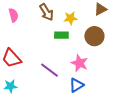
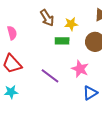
pink semicircle: (13, 15) -> (12, 33), moved
blue triangle: (76, 85) -> (90, 93), moved

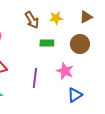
yellow star: (71, 24) -> (56, 18), moved
purple line: (50, 76) -> (35, 78), turned 60

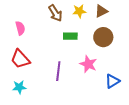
brown triangle: (86, 17) -> (101, 11), moved
blue triangle: (75, 95) -> (112, 81), moved

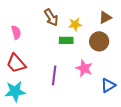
yellow star: (79, 11) -> (75, 24), moved
brown triangle: (101, 11) -> (105, 17), moved
cyan star: (19, 87) -> (15, 91), size x1.5

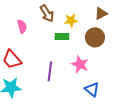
pink semicircle: (16, 32) -> (22, 26), moved
blue triangle: (108, 85) -> (92, 89), moved, turned -49

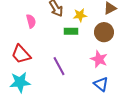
pink star: (80, 64) -> (99, 59), moved
purple line: (50, 71) -> (59, 66), turned -36

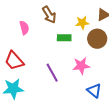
yellow star: (80, 15) -> (82, 23), moved
pink star: (99, 59) -> (81, 66), moved, turned -30

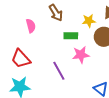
pink star: (81, 66) -> (81, 55), moved

